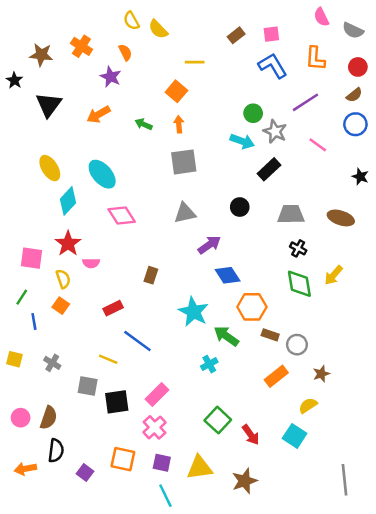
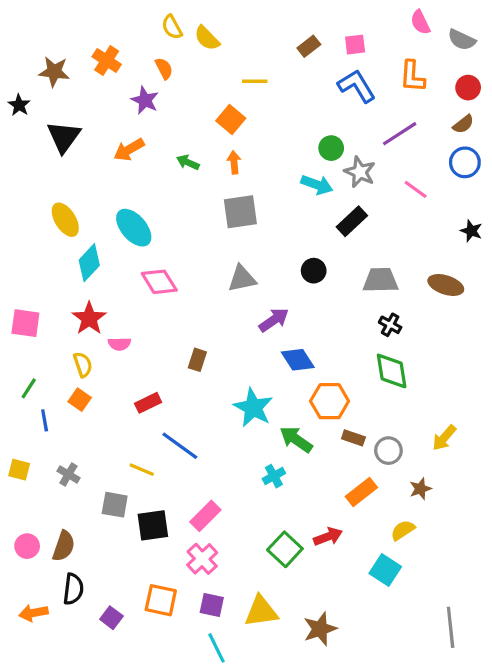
pink square: (32, 258) -> (25, 323), moved
yellow arrow: (334, 275) -> (444, 438), moved
red arrow: (251, 435) -> (328, 537), moved, turned -75

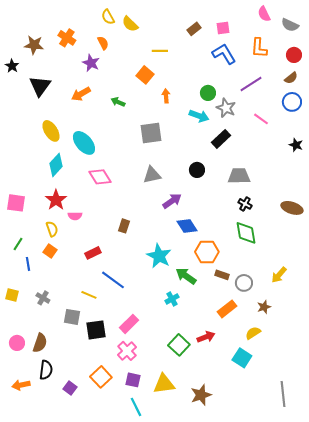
orange arrow: (234, 162) -> (166, 96), moved
yellow ellipse: (65, 220) -> (51, 131), moved
brown ellipse: (446, 285) -> (292, 208), moved
orange square: (161, 600) -> (101, 377), turned 35

